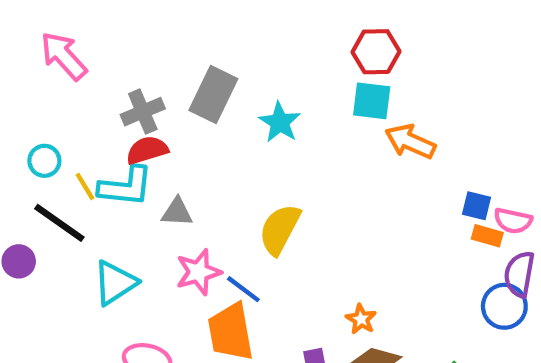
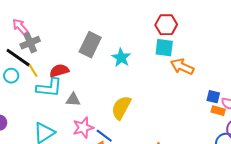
pink arrow: (64, 56) -> (20, 27), size x0.7
gray cross: (143, 112) -> (30, 43), moved
yellow line: (85, 186) -> (33, 71), moved
black line: (59, 223) -> (18, 58), moved

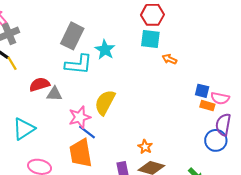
orange arrow: (182, 67) -> (169, 59), size x0.6
red semicircle: (59, 71) -> (40, 84), moved
cyan L-shape: (49, 88) -> (79, 64), moved
pink star: (83, 128) -> (80, 117), moved

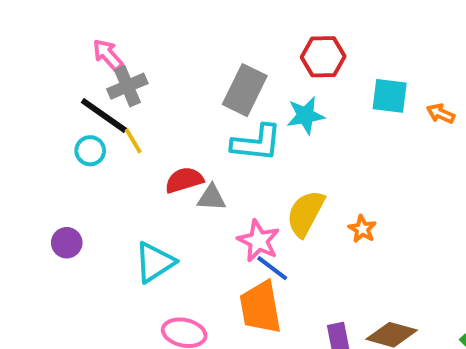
red hexagon: (152, 15) -> (323, 57), moved
cyan star: (105, 50) -> (305, 115), turned 30
orange arrow: (169, 59) -> (441, 114), moved
pink star: (80, 117) -> (259, 241), turned -30
orange star: (145, 147) -> (362, 229), moved

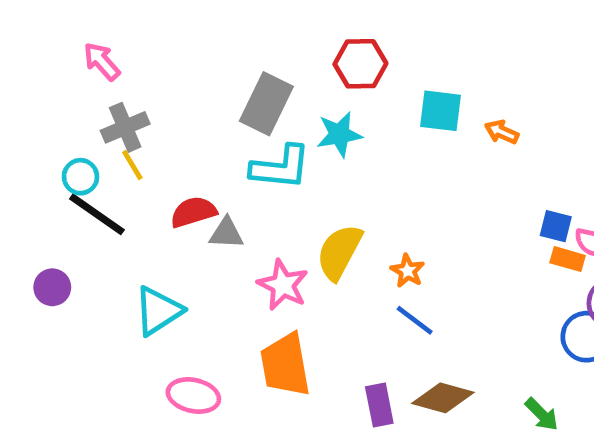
gray cross: (127, 86) -> (125, 127), moved
black line: (104, 115) -> (97, 214), moved
blue line: (272, 268) -> (415, 320), moved

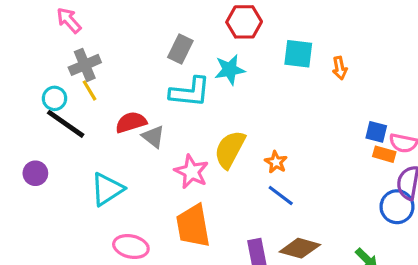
gray rectangle: (266, 104) -> (180, 49), size x0.7
orange arrow: (502, 132) -> (340, 68), turned -125
gray triangle: (226, 233) -> (153, 137), turned 35

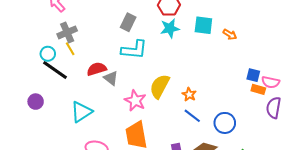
orange arrow: (340, 68) -> (230, 34), turned -48
cyan star: (230, 70) -> (170, 28), moved
blue circle: (397, 207) -> (225, 123), moved

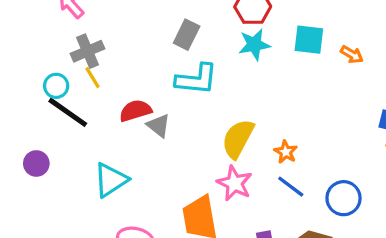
pink star: (135, 101) -> (235, 183), moved

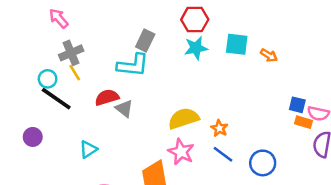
cyan L-shape: (197, 79) -> (133, 65), moved
yellow semicircle: (238, 139) -> (184, 118), turned 44
cyan triangle: (111, 180) -> (88, 149), size x0.7

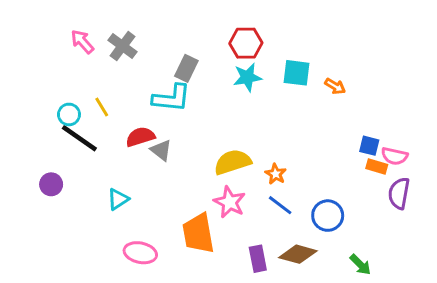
gray cross: (71, 53) -> (122, 46), moved, turned -30

